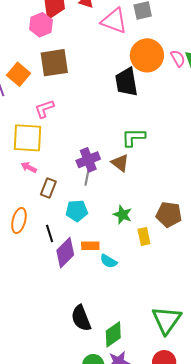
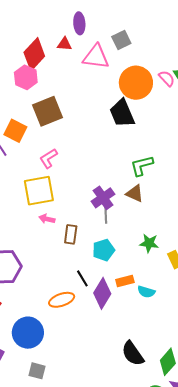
orange ellipse: (19, 220) -> (62, 300), moved, turned 70

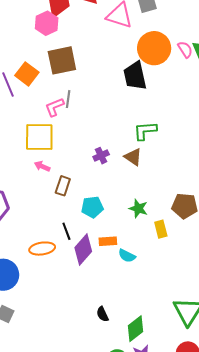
purple cross: (103, 198) -> (101, 156), size x0.7
gray line: (106, 215) -> (68, 99), moved
black semicircle: (133, 354) -> (102, 314), size x0.6

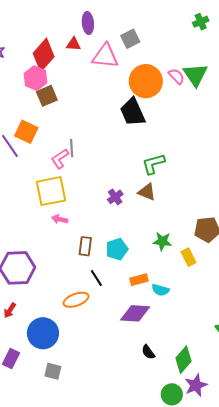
brown square: (62, 60) -> (47, 96), moved, size x0.7
brown rectangle: (63, 186) -> (85, 246), moved
purple diamond: (83, 250) -> (135, 313), moved, turned 64

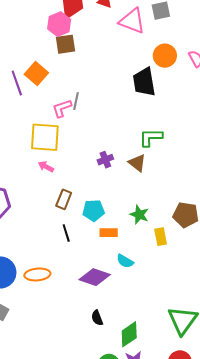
orange circle: (146, 81) -> (165, 56), size x0.7
orange rectangle: (139, 280) -> (109, 233), moved
orange ellipse: (76, 300) -> (37, 274), moved

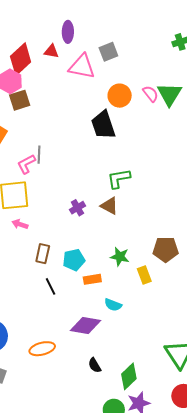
orange ellipse: (37, 274) -> (42, 349), moved

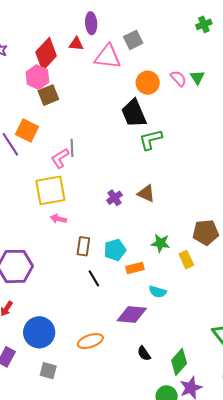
green triangle: (170, 94) -> (197, 77), size x0.6
green L-shape: (119, 179) -> (151, 140), moved

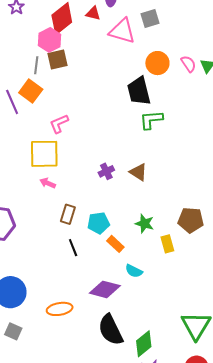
gray line: (72, 148) -> (36, 65), moved
orange rectangle: (135, 268) -> (115, 244), turned 48
black semicircle: (144, 353) -> (111, 330), size x2.0

